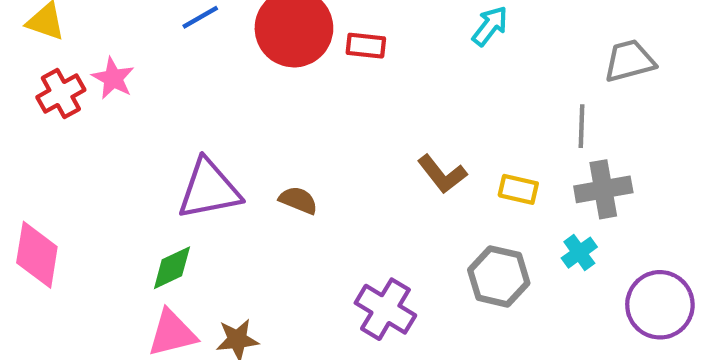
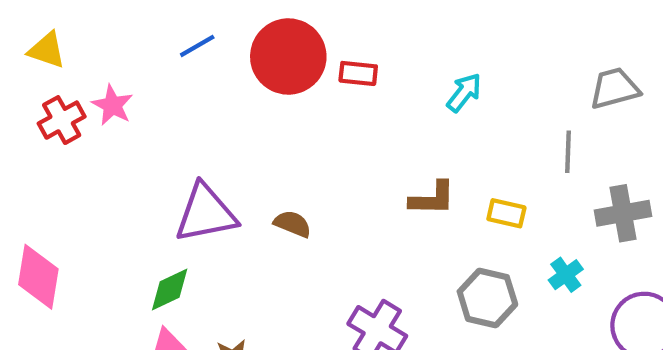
cyan arrow: (490, 26) -> (464, 93), moved
brown L-shape: (442, 174) -> (432, 198), turned -51
gray cross: (603, 189) -> (623, 213), moved

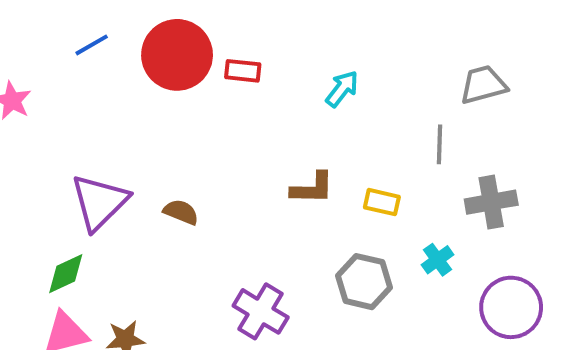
purple triangle: (206, 213) -> (99, 202), turned -34

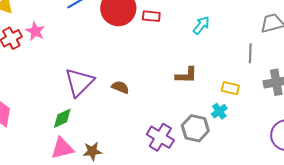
yellow rectangle: (382, 202) -> (230, 88), moved
cyan cross: (438, 260) -> (219, 111), moved
gray hexagon: (364, 282) -> (195, 128), moved

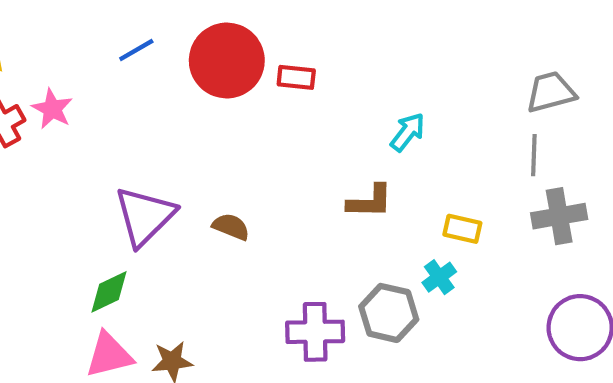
cyan arrow: (201, 25) -> (408, 132), moved
gray line: (250, 53) -> (534, 155), moved
purple cross: (160, 137) -> (315, 332), turned -32

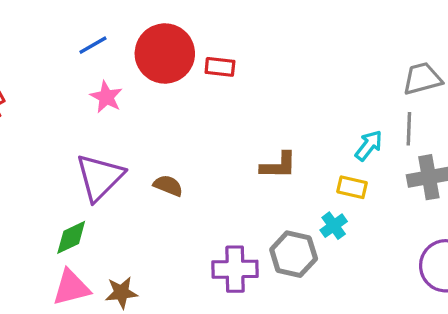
pink star: (52, 109) -> (106, 97), moved
cyan arrow: (408, 132) -> (369, 145), moved

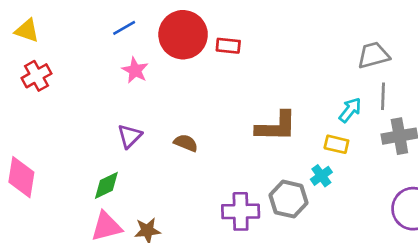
gray trapezoid: (422, 79) -> (373, 55), moved
brown L-shape: (278, 165) -> (276, 126), size x1.4
purple triangle: (100, 177) -> (130, 136), size x0.6

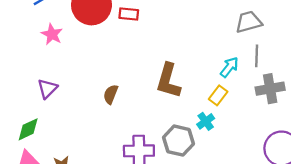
brown L-shape: (276, 126) -> (168, 81), turned 105
brown semicircle: (186, 143) -> (111, 94), moved, turned -90
yellow rectangle: (336, 144) -> (218, 95), turned -66

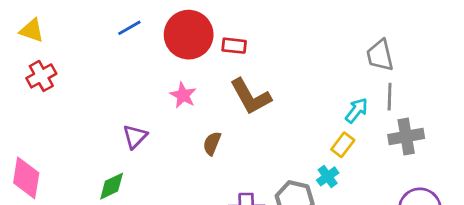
gray trapezoid: (249, 22) -> (380, 55), turned -88
pink star: (52, 34) -> (183, 95), moved
brown L-shape: (168, 81) -> (251, 97), moved, turned -45

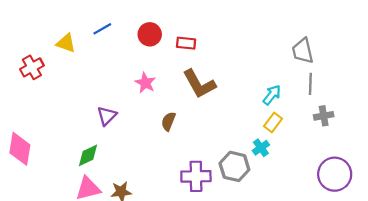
yellow triangle: (32, 31) -> (66, 43), moved
red circle: (189, 35) -> (150, 34), size x0.6
cyan arrow: (357, 110) -> (272, 95), moved
gray cross: (406, 137) -> (324, 116), size x0.7

